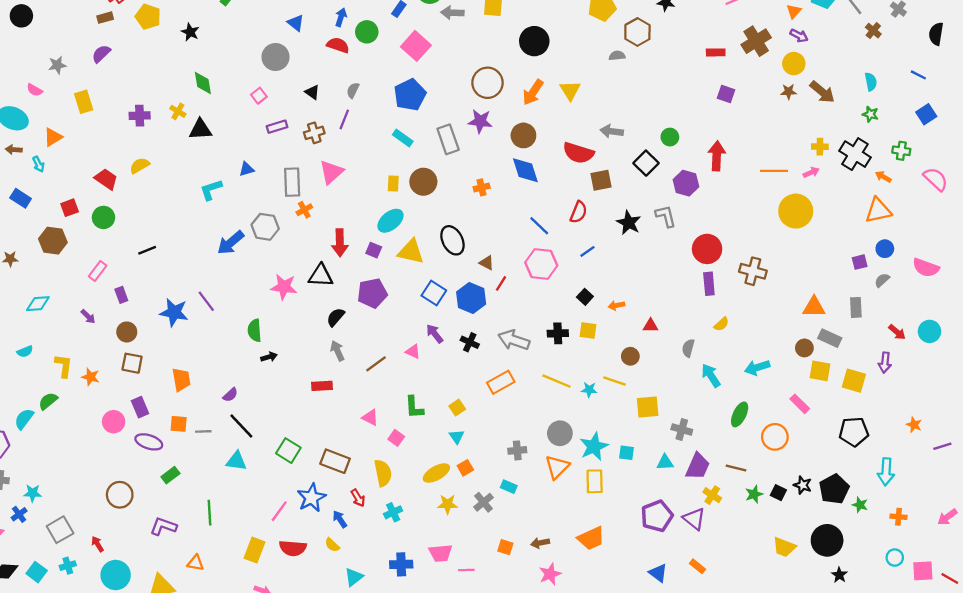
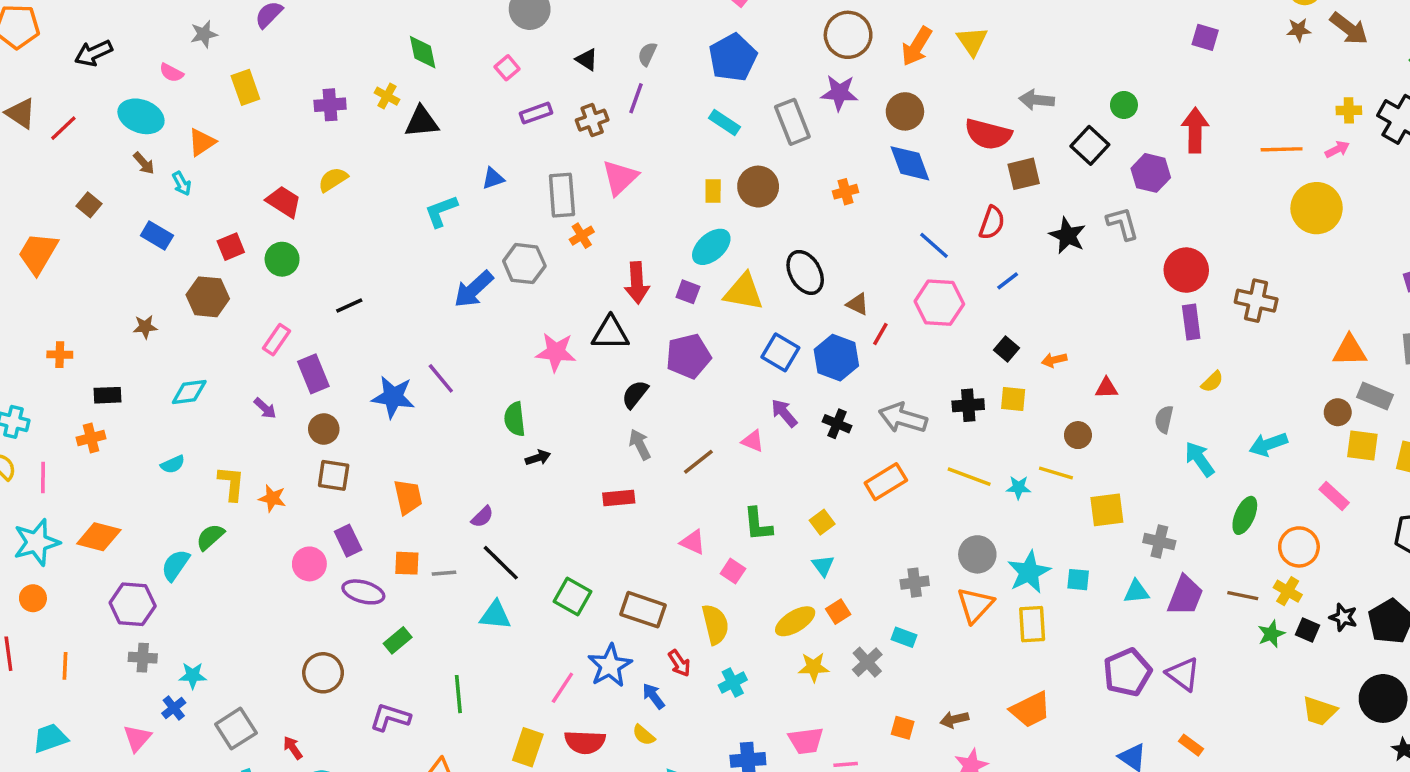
brown arrow: (14, 150) -> (144, 163), turned -133
purple rectangle: (121, 295) -> (313, 374), size x1.5
yellow cross: (712, 495) -> (1288, 591), moved

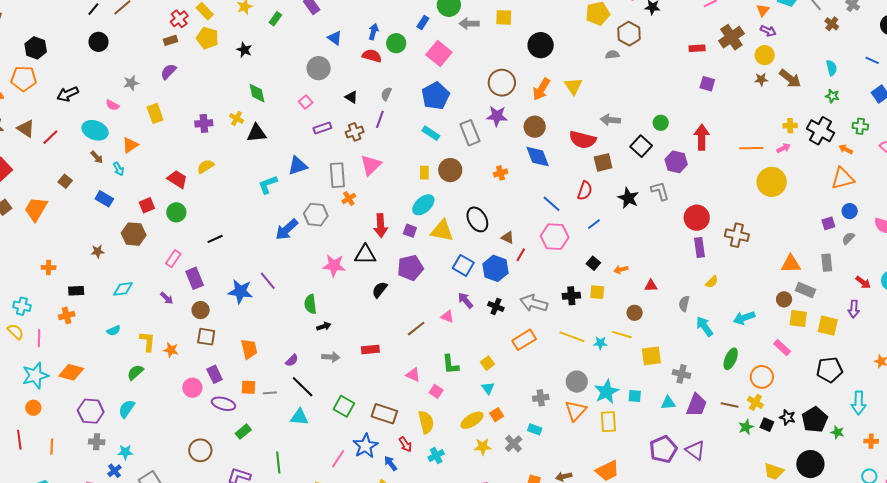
blue triangle: (493, 178) -> (298, 166), size x1.5
gray arrow: (640, 444) -> (331, 357), moved, turned 120
cyan semicircle: (175, 565) -> (127, 409), moved

